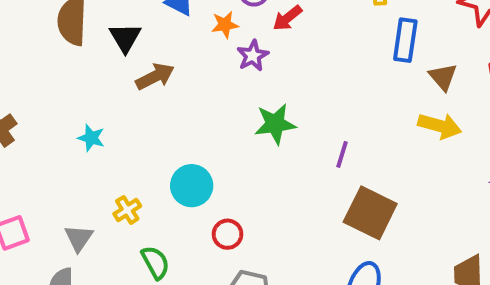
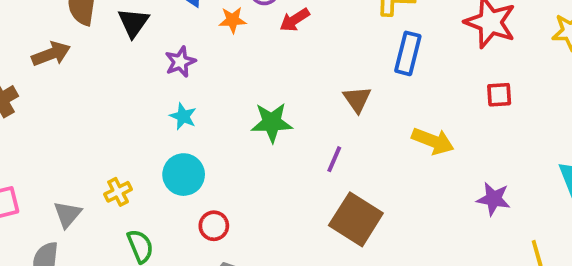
purple star: (253, 56) -> (180, 62), moved
brown arrow: (155, 76) -> (51, 54), moved
brown triangle: (443, 77) -> (357, 99), moved
cyan star: (91, 138) -> (183, 116), moved

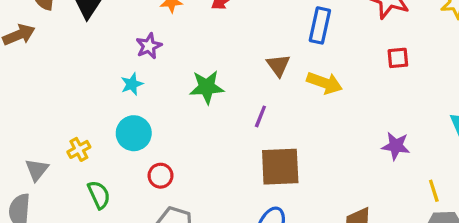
purple star: (180, 62) -> (149, 46), moved
cyan star: (183, 116) -> (132, 84), turned 30
yellow arrow: (433, 141) -> (325, 83), moved
brown square: (356, 219) -> (280, 167), turned -33

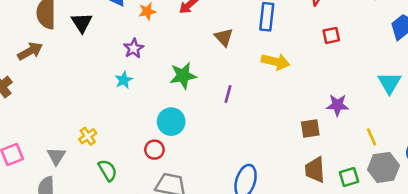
brown triangle: (278, 65) -> (224, 37), moved
cyan circle: (134, 133) -> (171, 122), moved
brown square: (280, 167) -> (310, 129), moved, size x0.6

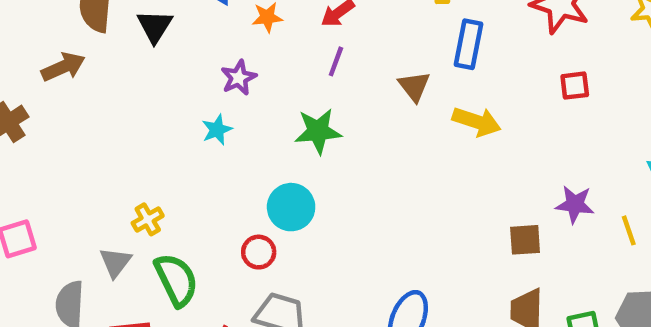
brown triangle: (224, 37) -> (414, 86), moved
purple line: (228, 94) -> (336, 61), moved
yellow line: (372, 137) -> (629, 230), moved
gray triangle: (56, 156) -> (115, 262), moved
green semicircle: (108, 170) -> (176, 280), size x1.4

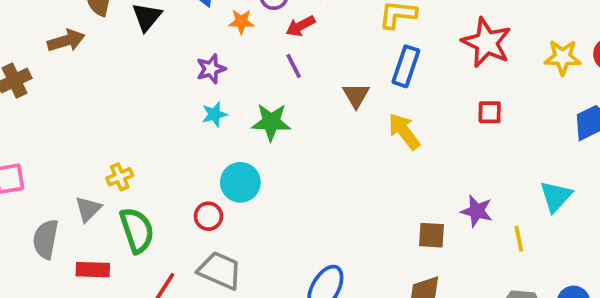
purple line: (336, 61) -> (294, 66), turned -55
yellow arrow: (477, 122) -> (404, 131), turned -153
cyan star: (217, 130) -> (214, 114), moved

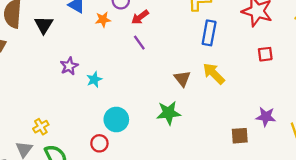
purple star: (211, 69) -> (69, 66), moved
brown triangle: (356, 95) -> (182, 78), moved
green star: (271, 122) -> (169, 113), moved

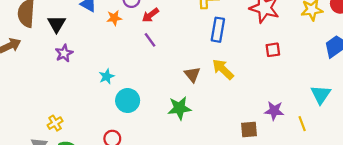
purple star: (69, 66) -> (64, 53), moved
cyan circle: (116, 119) -> (128, 101), moved

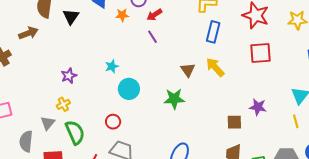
red square: (273, 50) -> (260, 53), size x1.6
purple star: (64, 53) -> (69, 76), moved
yellow line: (302, 124) -> (296, 121), moved

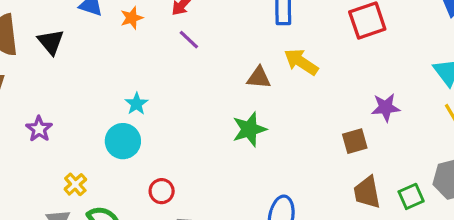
brown triangle: (188, 70) -> (259, 78), turned -35
purple star: (69, 76) -> (39, 129), moved
cyan circle: (129, 89) -> (123, 141), moved

